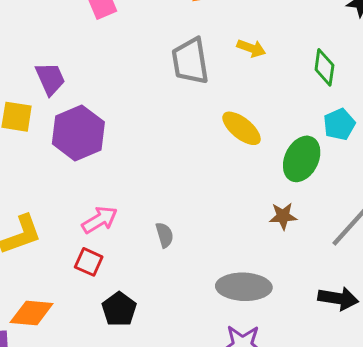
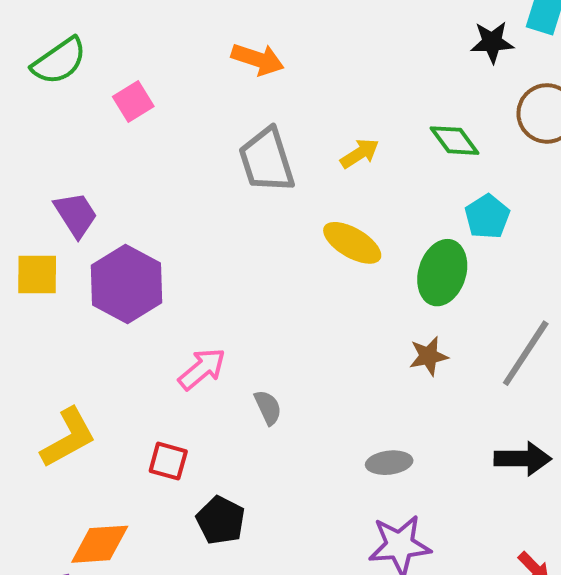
yellow arrow: (251, 48) -> (360, 153), moved, turned -44
green diamond: (324, 67) -> (455, 141), turned -36
pink arrow: (100, 220) -> (202, 369), moved
gray ellipse: (244, 287) -> (389, 463), size x0.6

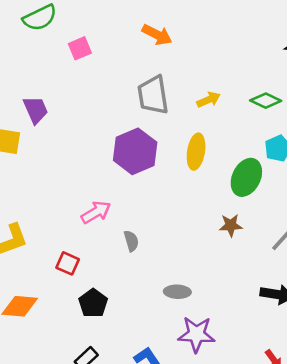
green diamond: (455, 141) -> (266, 101), turned -36
yellow ellipse: (352, 243) -> (196, 152), turned 60
purple hexagon: (126, 284) -> (135, 151), moved
gray ellipse: (389, 463) -> (177, 292), moved

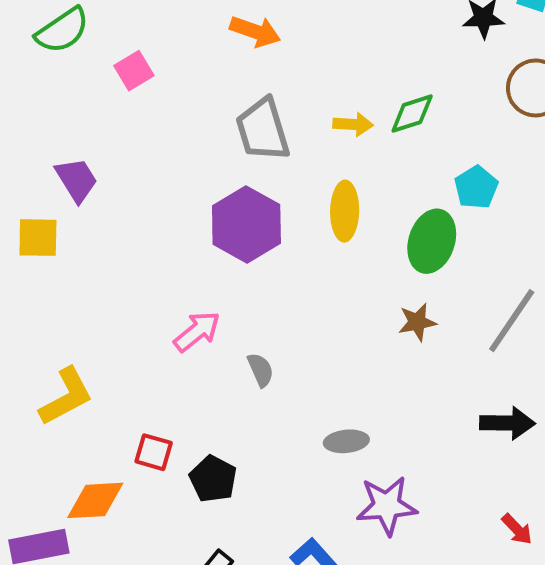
yellow arrow: (209, 100) -> (353, 124), turned 35
green diamond: (266, 101) -> (412, 114), moved, turned -36
red square: (68, 263) -> (154, 452), moved

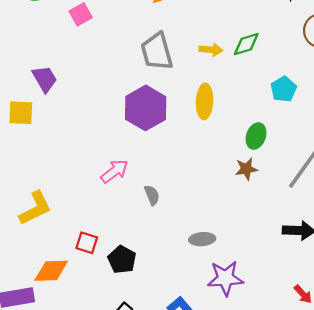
green ellipse: (432, 241) -> (256, 136), moved, size x0.7

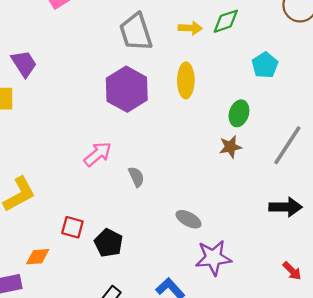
gray ellipse: (202, 239) -> (189, 219), turned 35
orange diamond: (51, 271) -> (38, 257), size x0.7

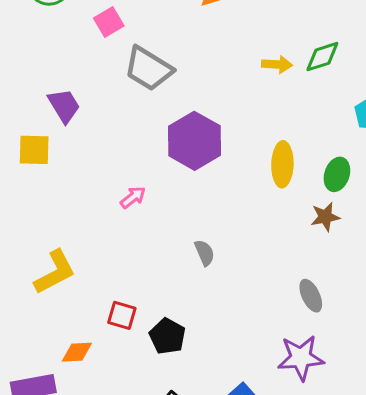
gray trapezoid: (136, 32) -> (148, 69), moved, turned -42
yellow ellipse: (186, 80) -> (282, 164), moved
pink arrow: (98, 154) -> (133, 197), moved, size x0.7
gray ellipse: (189, 219) -> (311, 296), moved, turned 35

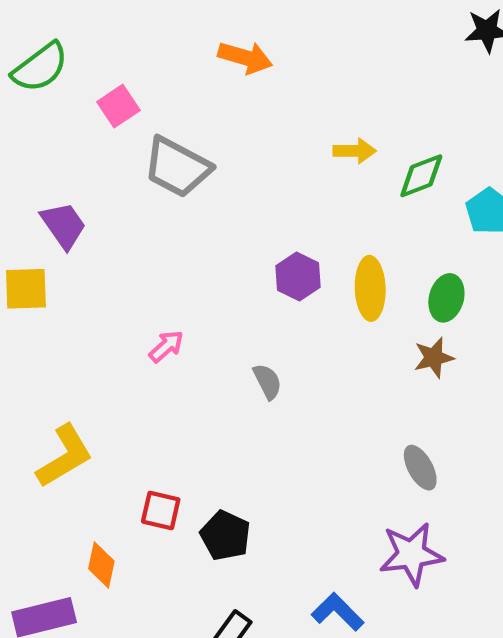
green diamond: (322, 57) -> (421, 176), moved
purple hexagon: (194, 141) -> (298, 277), moved, size x0.6
gray semicircle: (205, 253) -> (267, 381), moved
orange diamond: (77, 352) -> (101, 565), turned -72

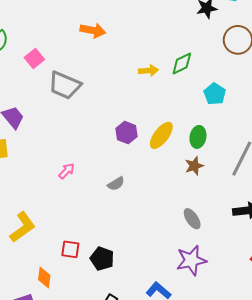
green diamond: (421, 176) -> (182, 64), moved
yellow ellipse: (370, 288) -> (161, 135), turned 44
gray semicircle: (267, 381) -> (116, 184), turned 90

